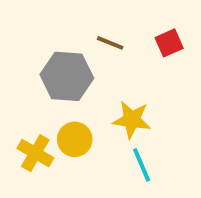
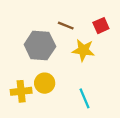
yellow star: (132, 120) -> (83, 50), moved
yellow cross: (35, 153) -> (21, 91), turned -36

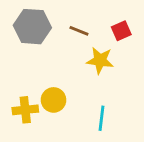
gray hexagon: (40, 45) -> (32, 27), moved
cyan line: (85, 98) -> (101, 118), turned 30

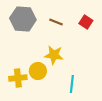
red square: (121, 31) -> (86, 22), turned -32
yellow star: (100, 60) -> (54, 55), moved

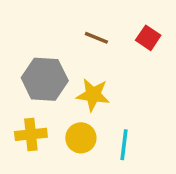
gray hexagon: (23, 19) -> (45, 79), moved
yellow circle: (38, 71) -> (81, 138), moved

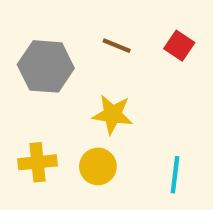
gray hexagon: (45, 79) -> (46, 66), moved
cyan line: (124, 145) -> (175, 175), moved

